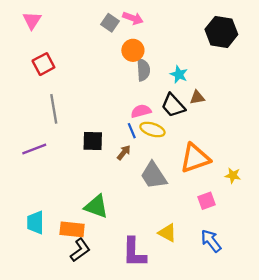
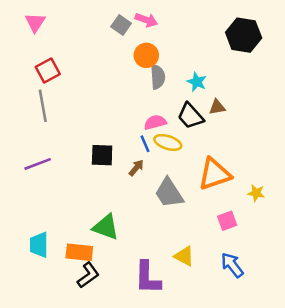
gray line: (54, 109) -> (43, 106), moved

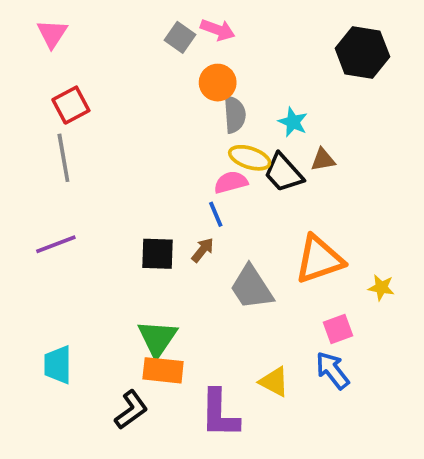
yellow ellipse: (168, 142) -> (250, 158), moved
black square: (102, 155) -> (157, 254), moved
green triangle: (106, 227) -> (157, 338), turned 44
orange rectangle: (79, 252) -> (163, 370), moved
blue arrow: (232, 265) -> (332, 370), moved

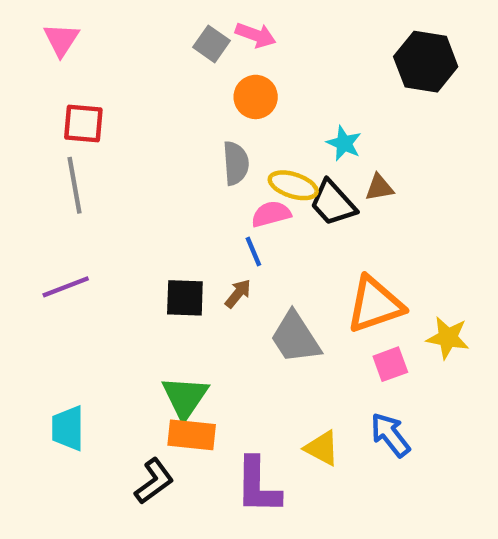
red square: (71, 105) -> (83, 123), turned 33
gray semicircle: (235, 115) -> (236, 163), moved
yellow star: (381, 288) -> (448, 338), size x1.4
pink square: (338, 329) -> (390, 364), moved

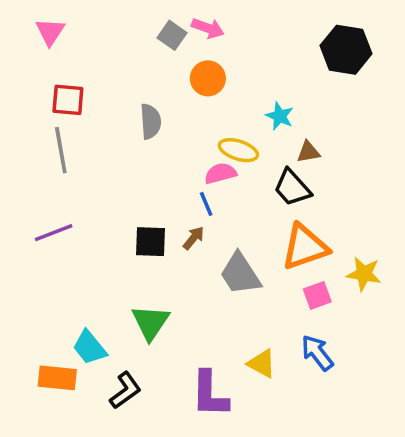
gray semicircle: (236, 163) -> (150, 121), moved
black trapezoid: (333, 203) -> (292, 188), moved
cyan trapezoid: (68, 428) -> (90, 347), moved, turned -39
orange rectangle: (192, 435) -> (57, 378), moved

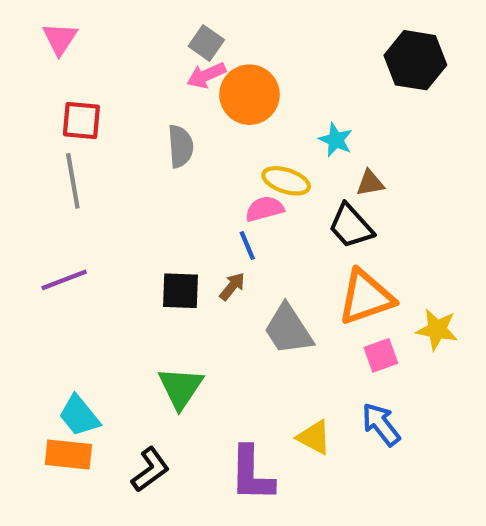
pink arrow: (208, 28) -> (206, 75), moved, turned 136
orange circle: (208, 78) -> (249, 95), size x1.4
cyan trapezoid: (90, 347) -> (79, 416), moved

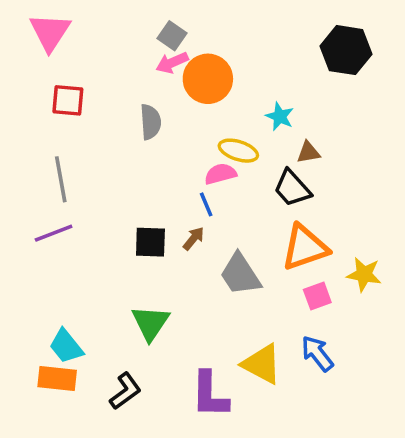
pink triangle: (60, 39) -> (50, 32), size x1.4
gray line: (73, 181) -> (61, 179), moved
yellow triangle: (314, 437) -> (262, 364), size x1.4

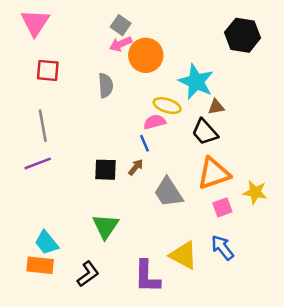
cyan star: (280, 116) -> (196, 82), size x1.8

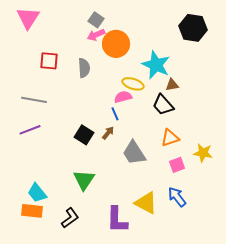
red square: (48, 70) -> (49, 61), moved
gray line: (43, 126) -> (34, 100), turned -70
black square: (106, 170) -> (84, 135), turned 30
orange triangle: (214, 173) -> (170, 138), size x0.7

